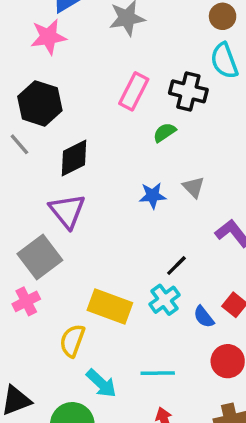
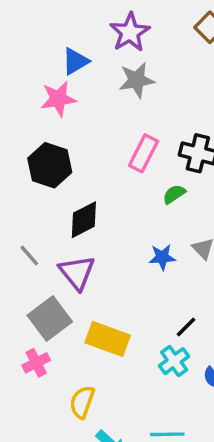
gray line: (19, 144) -> (29, 255), moved
yellow rectangle: (110, 307) -> (108, 339), moved

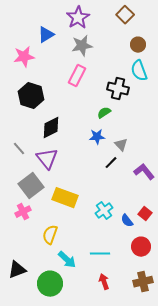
pink star: (58, 99) -> (24, 57), moved
pink rectangle: (143, 153) -> (77, 76), moved
blue star: (162, 257) -> (97, 137), moved
black line: (186, 327) -> (111, 163), moved

